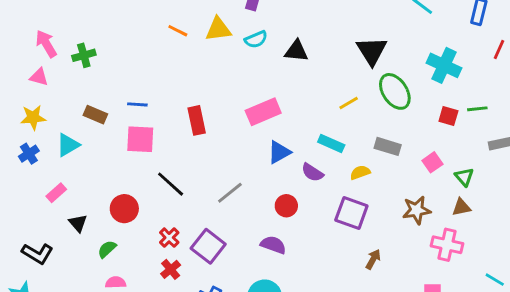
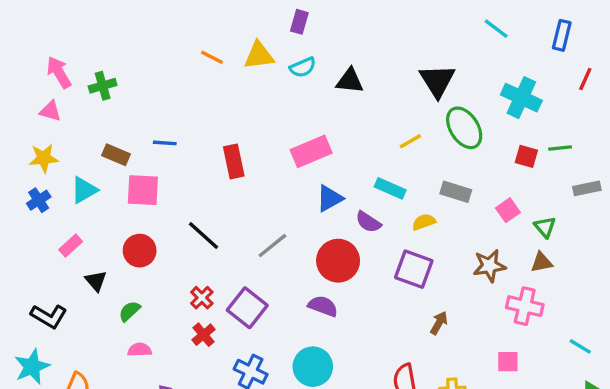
pink square: (140, 139) -> (143, 190), moved
red circle: (286, 206) -> (338, 261), size x1.6
red circle: (124, 209) -> (140, 251), moved

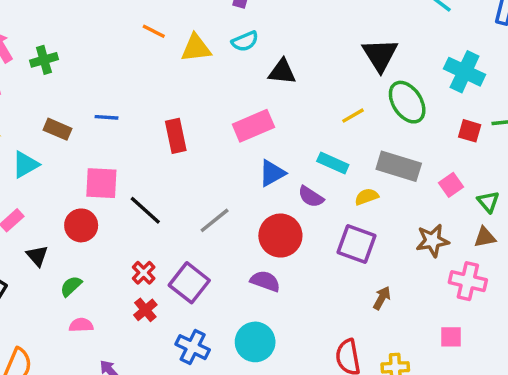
yellow triangle: (259, 55) -> (196, 48), moved
black triangle: (350, 81) -> (282, 72), moved
pink square: (143, 190) -> (101, 183), moved
gray rectangle: (456, 192) -> (399, 166), size x1.4

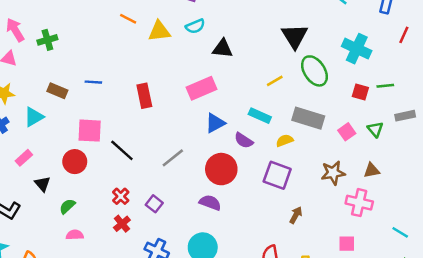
green triangle: (488, 202) -> (375, 129), moved
purple square: (189, 283) -> (154, 204), size x0.6

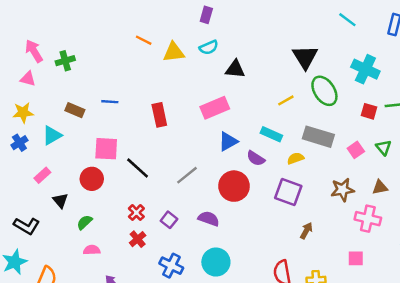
purple semicircle: (210, 203) -> (209, 219), moved

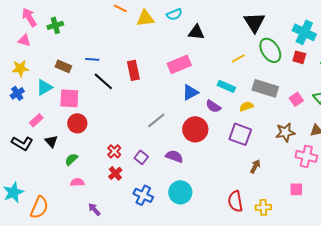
red square: (369, 111) -> (299, 57), moved
pink square: (106, 149) -> (69, 98), moved
black line: (138, 168) -> (103, 81), moved
black L-shape: (27, 226) -> (22, 143), moved

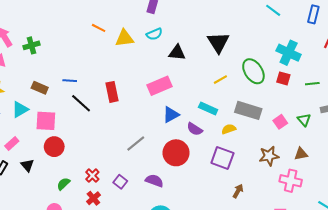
black triangle: (254, 22) -> (218, 42), moved
green semicircle: (71, 159) -> (63, 184), moved

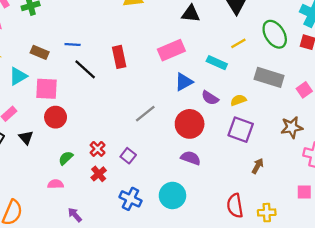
cyan rectangle: (208, 108) -> (217, 63), moved
yellow semicircle: (229, 129) -> (238, 100), moved
purple semicircle: (154, 181) -> (191, 158), moved

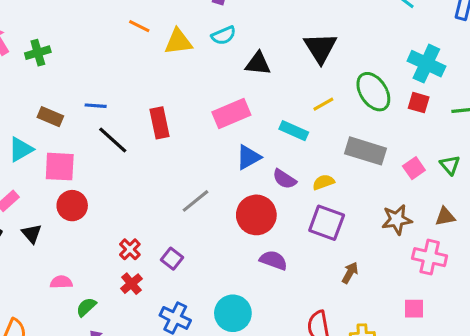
green semicircle: (66, 158) -> (86, 307), moved
purple semicircle: (191, 158) -> (273, 260), moved
pink semicircle: (56, 184) -> (61, 282), moved

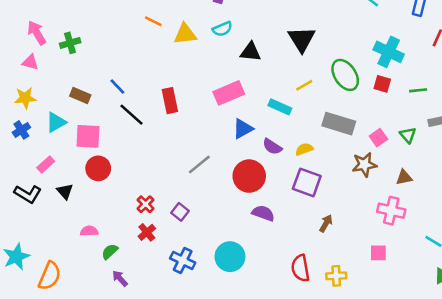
blue line: (96, 106) -> (117, 86), turned 42
brown star: (397, 220) -> (364, 165), moved

